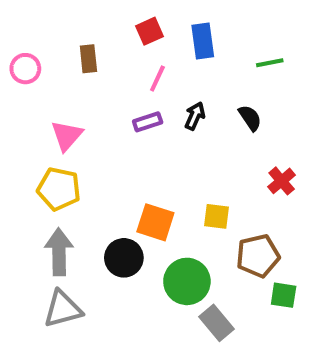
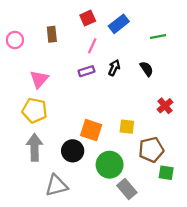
blue rectangle: (203, 41) -> (119, 24), turned 60
gray triangle: (63, 309) -> (56, 185), moved

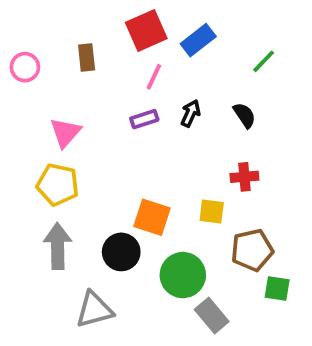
red square: (88, 18) -> (146, 31), size x1.5
green line: (158, 37) -> (264, 61), turned -35
red cross: (165, 106) -> (244, 177), moved, turned 35

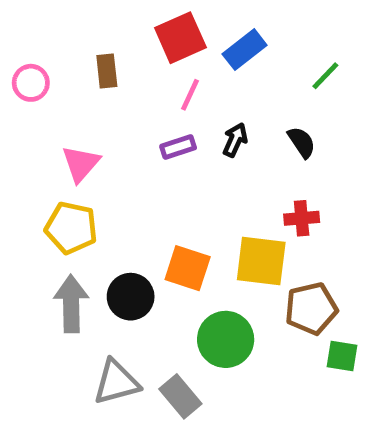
yellow square: (212, 212) -> (261, 261), size x1.6
black circle: (121, 252) -> (131, 297), moved
gray rectangle: (212, 315) -> (180, 396), moved

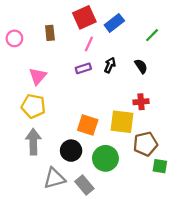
black circle: (131, 297) -> (71, 151), moved

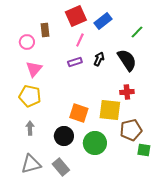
pink circle: (14, 38) -> (27, 42), moved
black semicircle: (141, 66) -> (127, 60), size x1.6
gray arrow: (33, 142) -> (30, 128), size x0.6
gray triangle: (54, 178) -> (31, 164), moved
gray rectangle: (84, 185) -> (61, 167), moved

